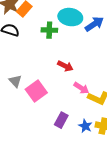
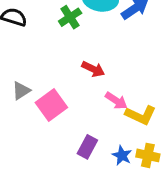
green cross: (49, 30) -> (70, 17), turned -35
gray triangle: (15, 81) -> (21, 91), turned 40

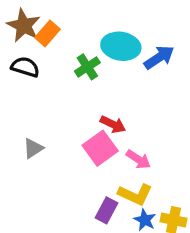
pink square: (51, 105) -> (100, 148), moved
yellow L-shape: (141, 115) -> (135, 194), moved

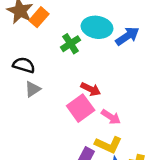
black semicircle: (25, 67) -> (24, 65), moved
gray triangle: (33, 148) -> (33, 89), moved

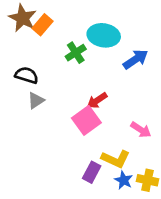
blue arrow: (127, 36) -> (136, 59), moved
red arrow: (91, 89) -> (97, 100), turned 120
pink arrow: (111, 117) -> (141, 130), moved

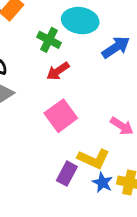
green cross: (76, 53) -> (49, 40), turned -30
red arrow: (97, 100) -> (58, 71), moved

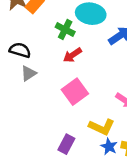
purple rectangle: (67, 174) -> (66, 144), moved

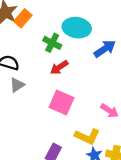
pink square: (75, 92) -> (62, 102), turned -30

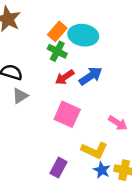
orange rectangle: (23, 18) -> (57, 31), moved
blue arrow: (105, 49) -> (91, 76), moved

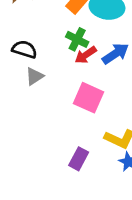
green cross: (57, 51) -> (77, 39), moved

